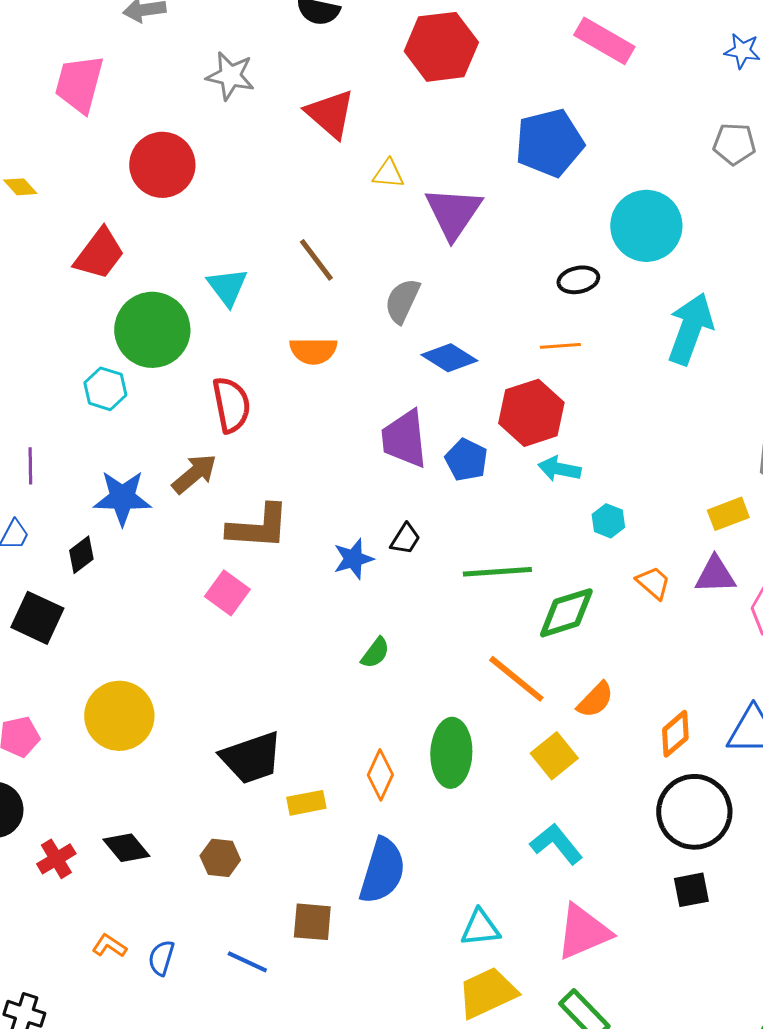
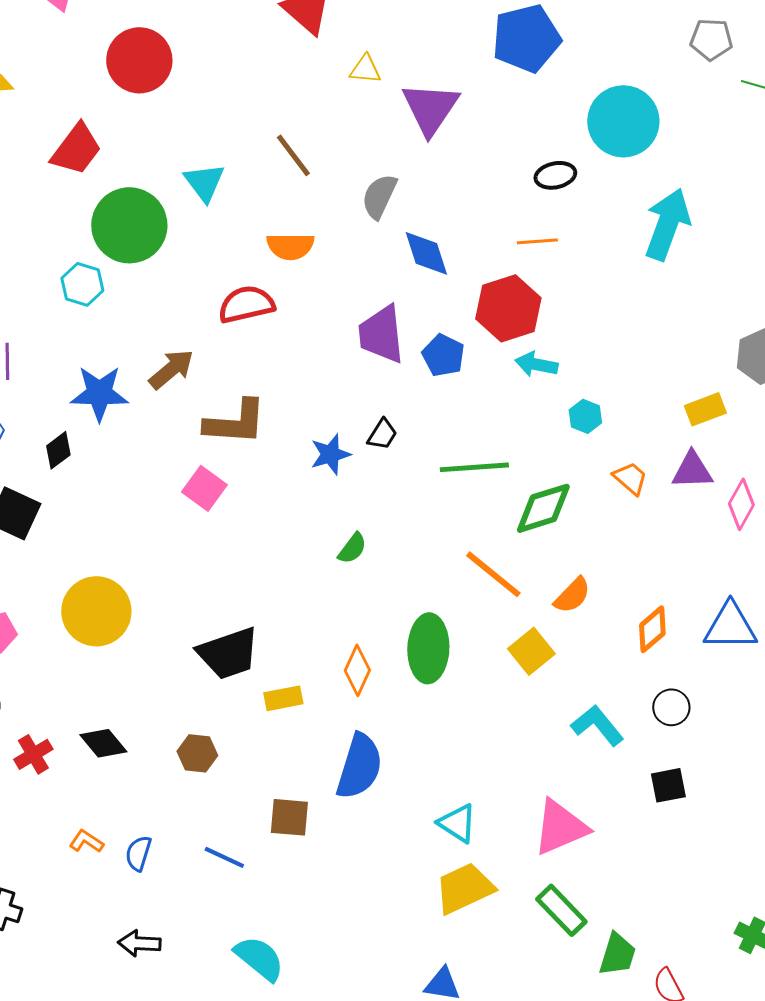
blue diamond: (449, 358) -> (426, 253), turned 40
red semicircle: (231, 405) -> (246, 304), moved, turned -92
black circle: (694, 812) -> (671, 707), size x0.5
cyan L-shape: (556, 844) -> (597, 725), moved
cyan triangle: (480, 928) -> (457, 823), turned 39

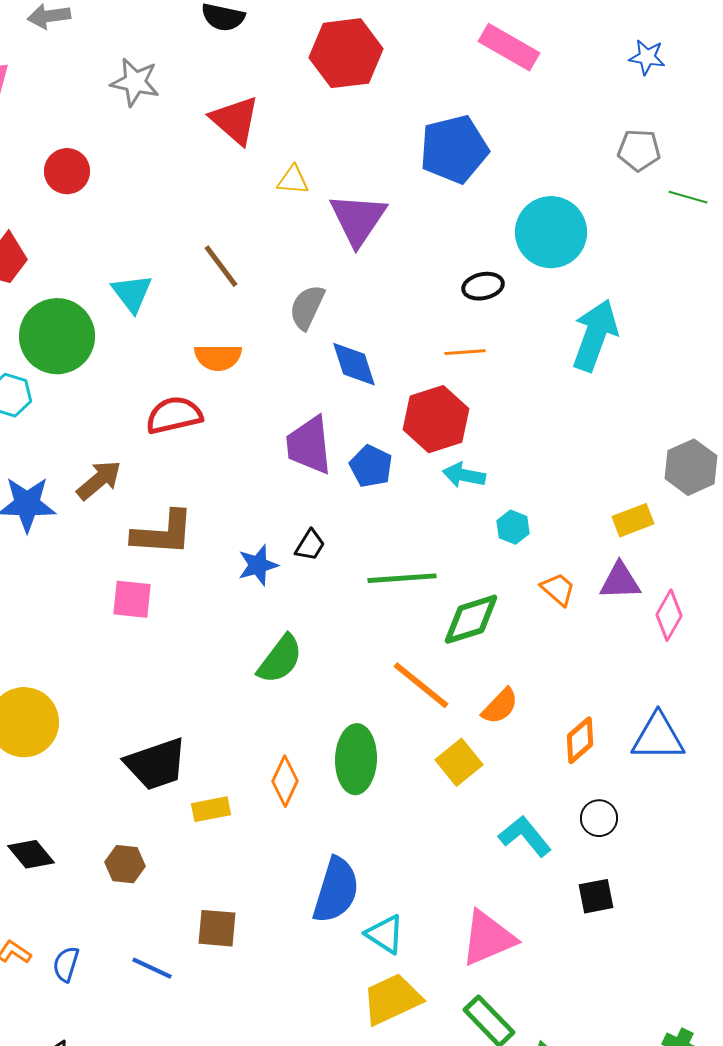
red circle: (139, 60) -> (67, 171), size x0.7
pink square: (204, 488) -> (132, 599), turned -30
green semicircle: (352, 548) -> (280, 659), size x1.6
blue semicircle: (359, 766) -> (336, 890), moved

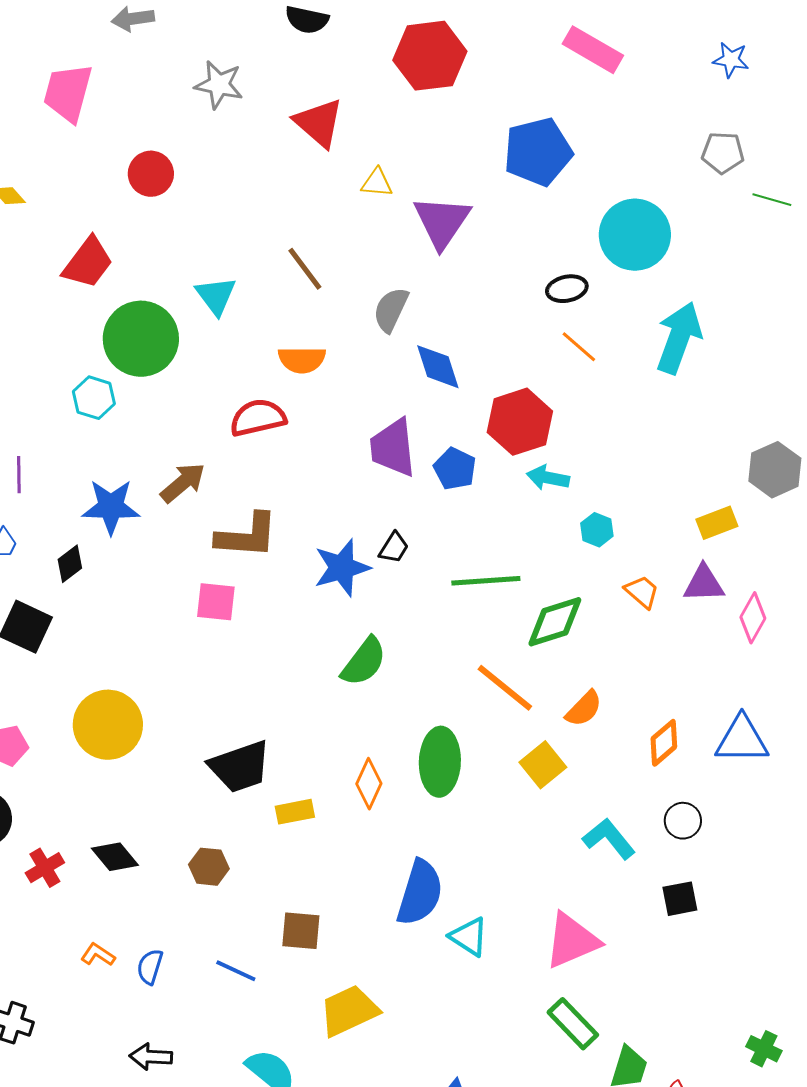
orange line: (465, 352) -> (579, 347), moved, turned 45
blue star: (258, 565) -> (342, 568), size x1.4
yellow trapezoid: (392, 999) -> (349, 1011), moved

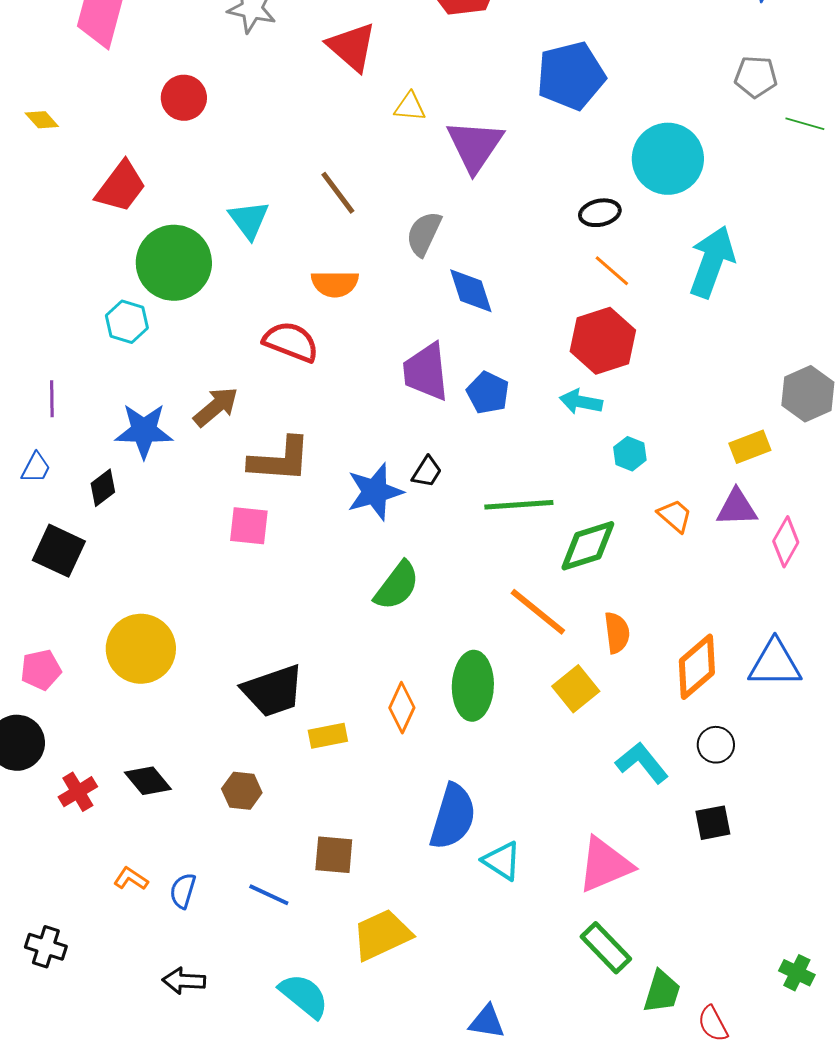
red semicircle: (258, 418) -> (291, 342), turned 34
red hexagon: (520, 422) -> (603, 341), moved
orange semicircle: (584, 709) -> (617, 633), turned -51
orange diamond: (664, 743) -> (697, 667), size x1.4

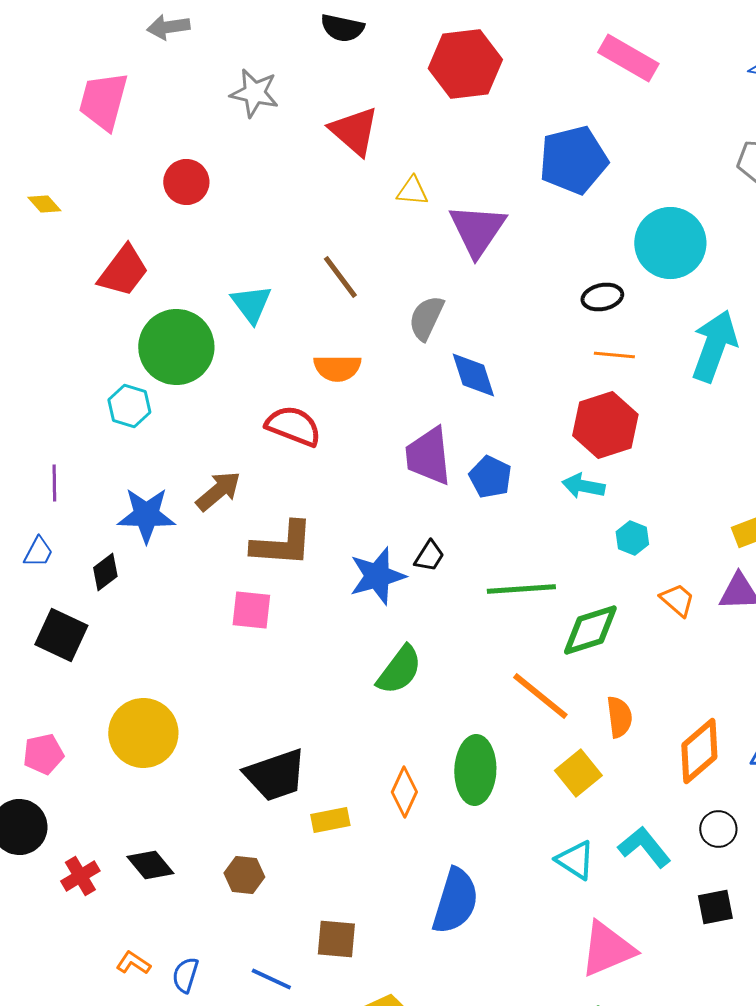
orange line: (612, 271) -> (614, 355), turned -36
cyan triangle: (502, 861) -> (575, 860), moved

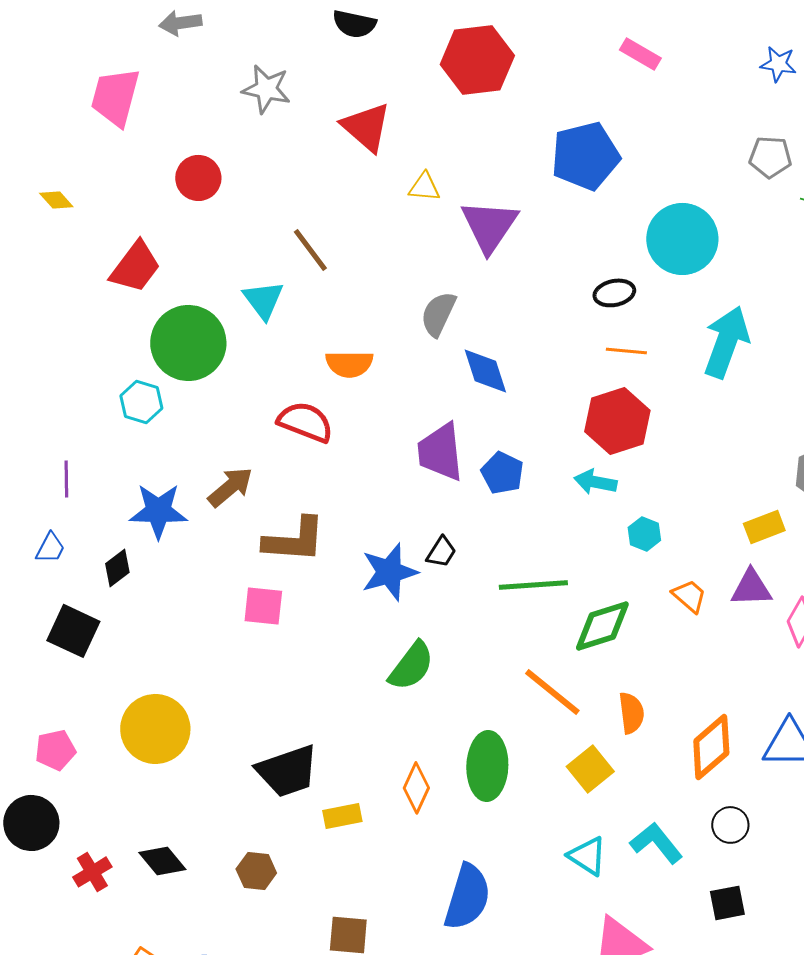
pink rectangle: (628, 58) -> (640, 54), size x0.7
brown line: (340, 277) -> (310, 250), moved

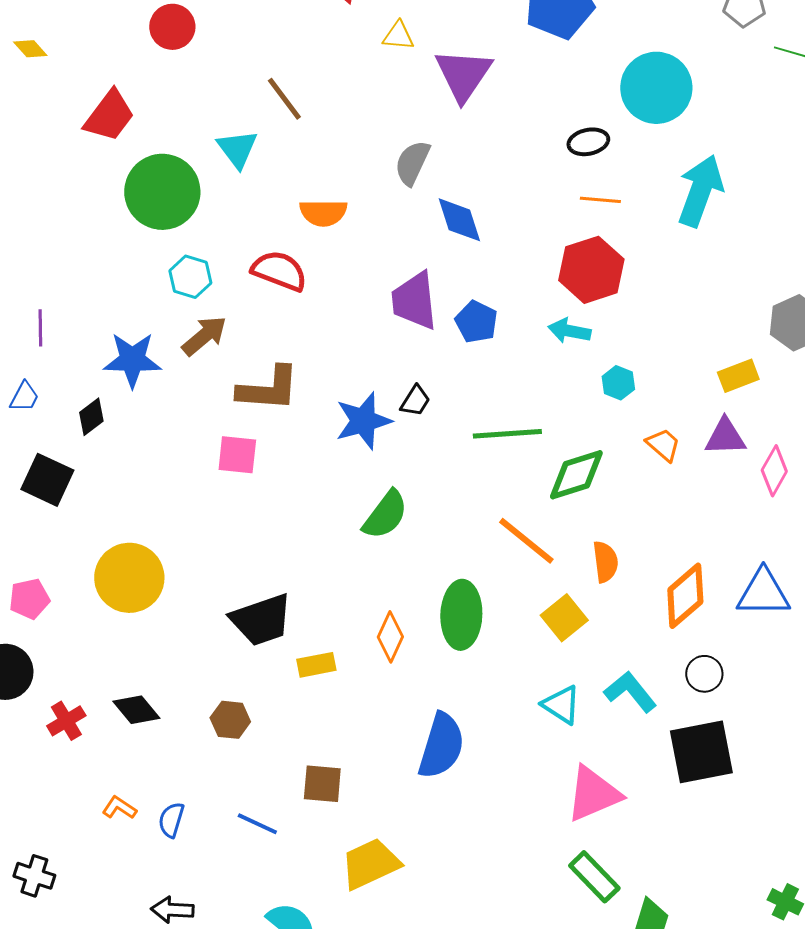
cyan hexagon: (141, 402) -> (190, 277), moved
black square: (727, 903) -> (701, 752), size x1.8

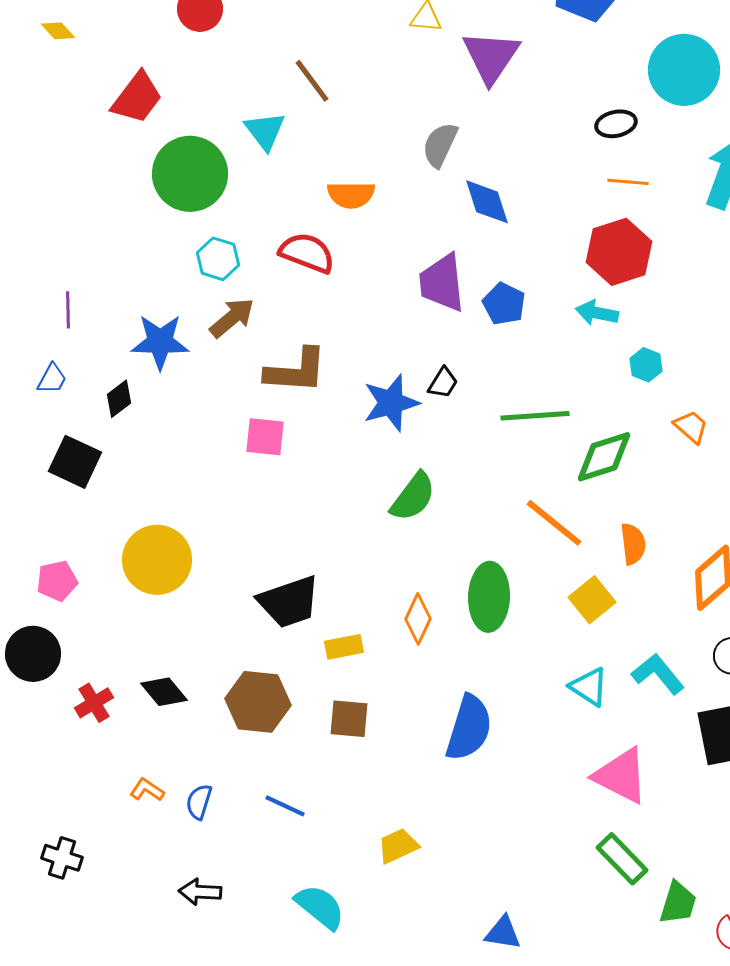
brown hexagon: (230, 720) -> (258, 702), size x1.6
brown square: (322, 784) -> (349, 719), moved
pink triangle: (593, 794) -> (621, 776), turned 50
yellow trapezoid: (370, 864) -> (398, 846), size x0.7

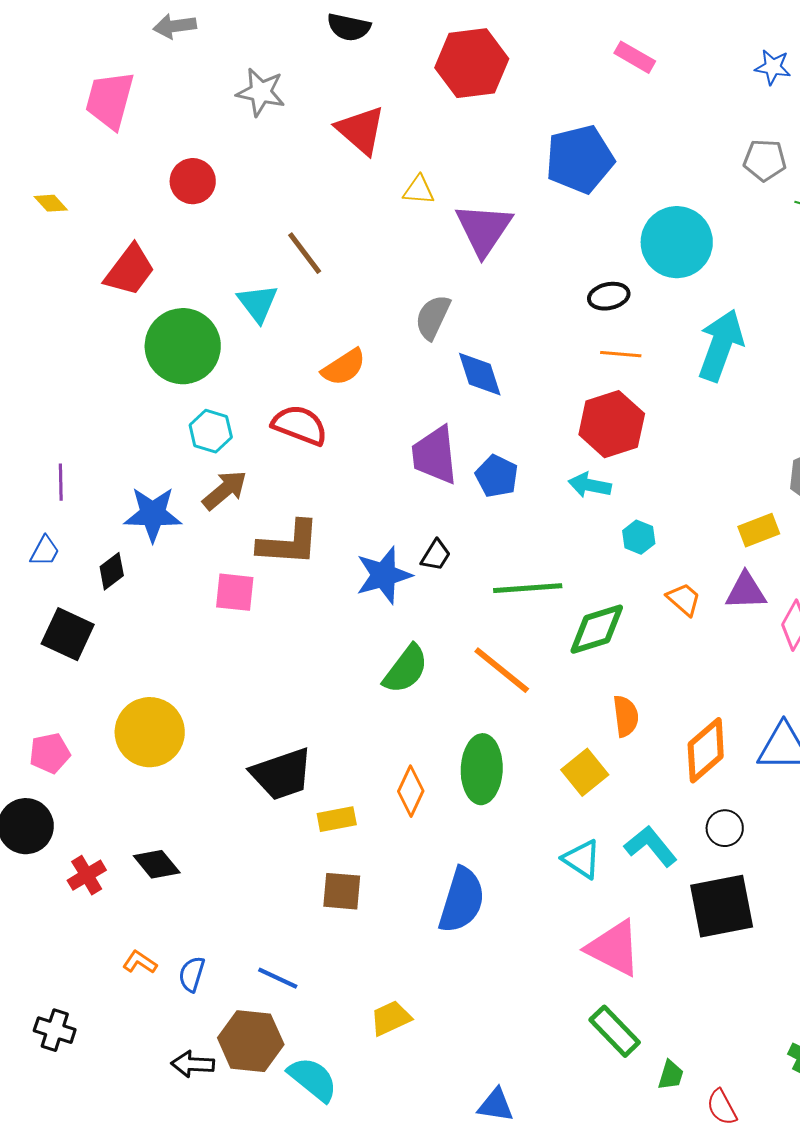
orange semicircle: (351, 195) -> (344, 367), turned -33
pink square: (265, 437) -> (235, 592), moved
orange line: (554, 523) -> (502, 670), moved
brown hexagon: (258, 702) -> (251, 1041), moved
green trapezoid: (678, 903) -> (671, 1075), size x0.7

